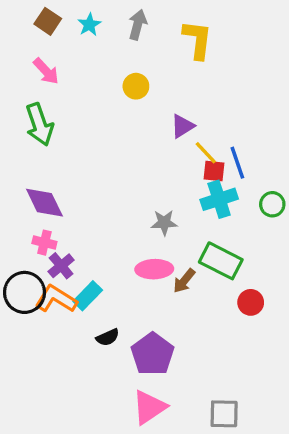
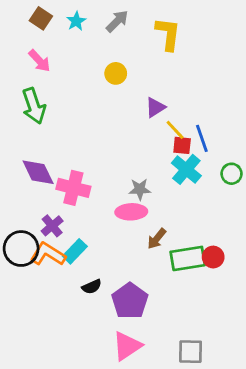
gray arrow: (138, 25) -> (117, 21), turned 30
cyan cross: (219, 199) -> (186, 169), turned -32
pink cross: (44, 243) -> (73, 188), moved, size x1.6
green rectangle: (221, 261) -> (188, 258), moved, turned -36
pink ellipse: (154, 269) -> (131, 212), moved

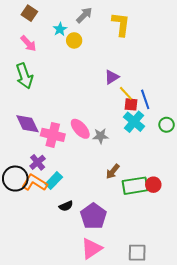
cyan star: (76, 21) -> (60, 29), moved
yellow circle: (116, 73) -> (74, 40), moved
pink ellipse: (131, 212) -> (80, 129), moved, turned 50

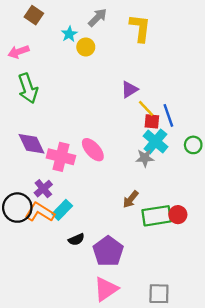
pink arrow: (28, 44) -> (18, 52), moved, turned 114
gray star: (101, 136) -> (145, 158), moved

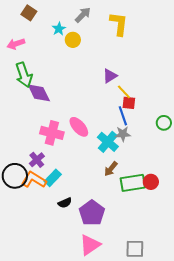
blue line: (168, 115) -> (123, 116), moved
cyan cross: (155, 141) -> (108, 142), moved
purple diamond: (31, 144) -> (39, 93), moved

